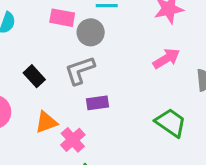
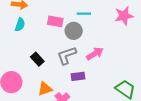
pink arrow: (166, 59) -> (95, 54), moved

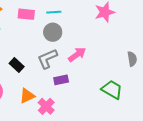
cyan line: (84, 14) -> (54, 12), moved
pink rectangle: (55, 21) -> (26, 14), moved

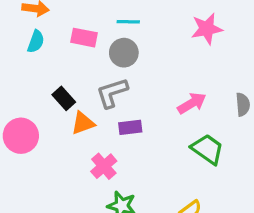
pink rectangle: (26, 14) -> (84, 38), moved
pink arrow: (77, 55) -> (192, 103), moved
orange triangle: (27, 96) -> (83, 123), moved

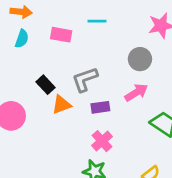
gray circle: (124, 53) -> (140, 59), moved
pink arrow: (192, 103) -> (136, 92), moved
pink cross: (104, 166) -> (102, 141), moved

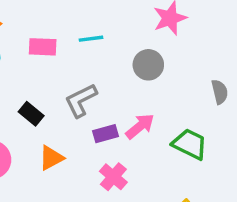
cyan line: (97, 21) -> (91, 39), moved
pink arrow: (136, 92) -> (140, 126), moved
orange triangle: (62, 105) -> (51, 158), moved

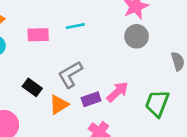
gray circle: (148, 65) -> (137, 36), moved
green trapezoid: (190, 144) -> (157, 103), turned -92
orange triangle: (51, 158) -> (59, 105), moved

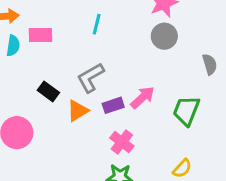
cyan line: (75, 26) -> (97, 24), turned -66
pink rectangle: (38, 35) -> (41, 35), moved

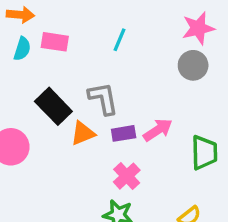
gray L-shape: (91, 78) -> (103, 98), turned 100
black rectangle: (48, 91) -> (53, 106), size x1.5
green trapezoid: (186, 111) -> (204, 153), turned 148

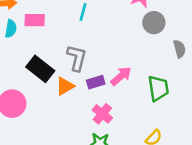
gray circle: (193, 65) -> (154, 23), moved
gray L-shape: (103, 98) -> (77, 58), turned 32

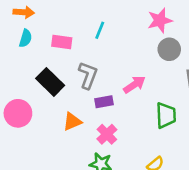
pink rectangle: (35, 20) -> (62, 42), moved
pink arrow: (121, 76) -> (134, 85), moved
orange triangle: (65, 86) -> (72, 122), moved

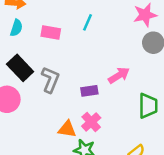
gray L-shape: (88, 75) -> (50, 80), moved
black rectangle: (50, 82) -> (20, 68), moved
orange triangle: (72, 122) -> (67, 129), moved, turned 30

